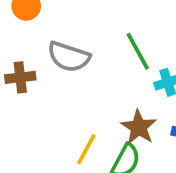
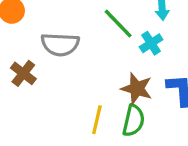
brown cross: (20, 77) -> (23, 73), turned -30

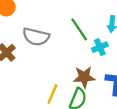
brown star: (137, 89) -> (84, 77), turned -30

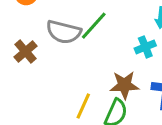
green line: (79, 29) -> (94, 26), moved, turned 75

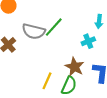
brown star: (124, 85) -> (74, 67), turned 30

